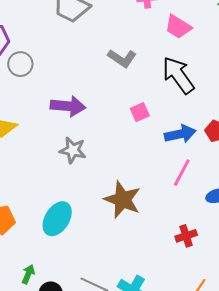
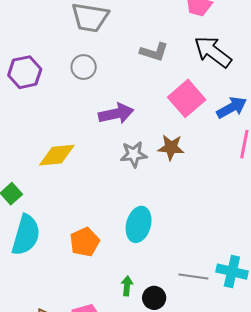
gray circle: (20, 64) -> (84, 67), moved
pink square: (140, 112) -> (187, 98), size x1.8
brown star: (122, 200) -> (171, 147), moved, size x0.7

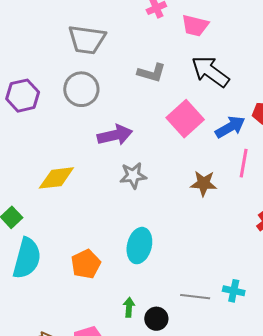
gray circle: (84, 67) -> (81, 89), size x1.4
brown star: (171, 147) -> (204, 183), moved
cyan cross: (232, 272) -> (234, 291), size x0.7

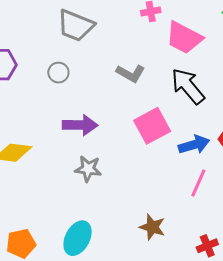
pink trapezoid: (195, 26) -> (184, 38), size x1.4
gray circle: (81, 89) -> (58, 73), size x0.6
brown star: (204, 183) -> (152, 227), moved

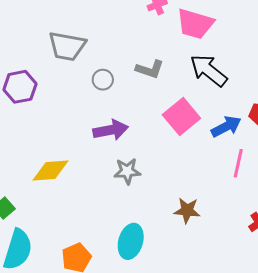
gray trapezoid: (76, 26) -> (67, 46), moved
gray circle: (58, 73) -> (103, 80), moved
brown star: (152, 227) -> (187, 211), moved

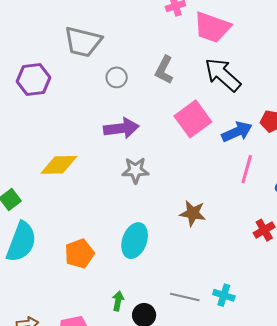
gray L-shape: (150, 69) -> (164, 70), turned 96

